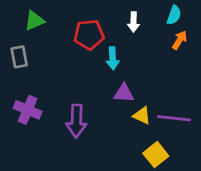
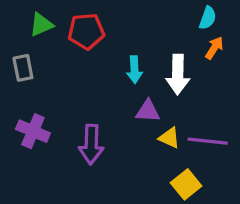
white arrow: (134, 22) -> (178, 75), moved, size x1.6
red pentagon: (89, 35) -> (86, 31), moved

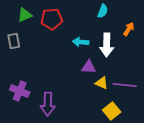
cyan semicircle: (208, 18) -> (103, 11), moved
cyan arrow: (134, 70) -> (81, 42), turned 98
purple cross: (33, 131) -> (20, 91), moved
purple arrow: (91, 144) -> (48, 104), moved

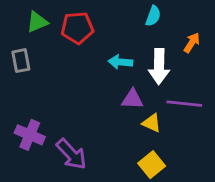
purple line: (125, 85) -> (184, 104), moved
purple arrow: (48, 104) -> (71, 154), turned -45
yellow square: (112, 111) -> (152, 165), moved

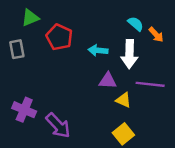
cyan semicircle: (153, 16) -> (136, 24), moved, turned -70
red pentagon: (77, 28) -> (59, 37), moved, turned 30
orange arrow: (192, 43) -> (156, 35), turned 105

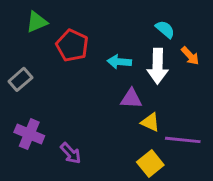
orange arrow: (156, 35) -> (190, 56), moved
gray rectangle: (17, 49) -> (20, 79), moved, turned 60
purple line: (150, 84) -> (183, 140), moved
purple arrow: (58, 125) -> (71, 153), size x0.7

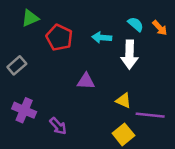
orange arrow: (190, 56) -> (160, 28), moved
cyan arrow: (119, 62) -> (102, 38), moved
purple triangle: (131, 99) -> (86, 81), moved

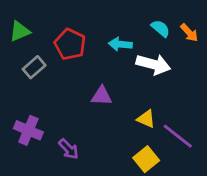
green triangle: (30, 18) -> (20, 31), moved
white arrow: (130, 55) -> (153, 64), turned -76
gray rectangle: (17, 65) -> (34, 67), moved
purple line: (150, 115) -> (178, 136), turned 32

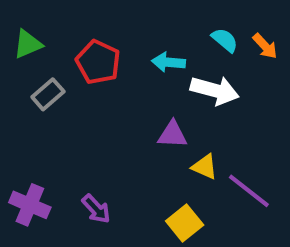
purple triangle: (102, 96) -> (173, 135), moved
purple cross: (28, 130) -> (30, 205), moved
yellow square: (146, 159) -> (185, 223), moved

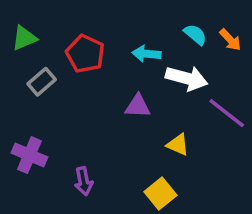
purple triangle: (173, 135) -> (138, 106), moved
purple line: (249, 191) -> (227, 113), moved
purple cross: (30, 205) -> (29, 155), moved
purple arrow: (96, 209) -> (84, 181), turned 32

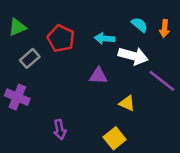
orange arrow: (230, 40) -> (164, 28), turned 49
purple cross: (29, 155) -> (17, 97), moved

